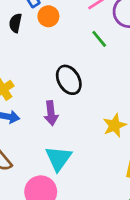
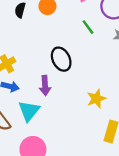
cyan triangle: (59, 158) -> (29, 111), moved

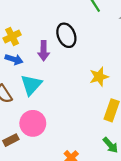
purple arrow: (45, 86) -> (44, 51), moved

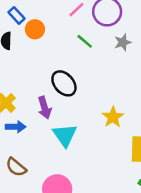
cyan triangle: (31, 85) -> (65, 135), moved

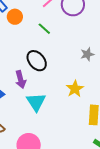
green line: (85, 41) -> (44, 29), moved
gray star: (123, 42) -> (87, 54), moved

